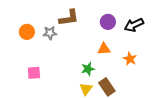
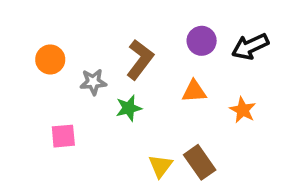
brown L-shape: (69, 18) -> (140, 59), moved, turned -45
gray star: (50, 33) -> (93, 82), moved
green star: (88, 69) -> (129, 108), moved

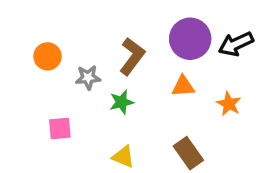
purple circle: (202, 41) -> (190, 39), size x1.5
yellow triangle: (160, 166) -> (123, 157), moved, turned -45

